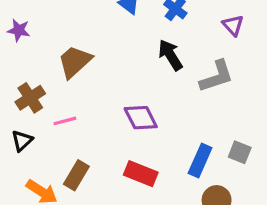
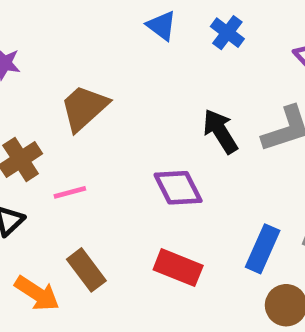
black arrow: (170, 55) -> (220, 131), moved
brown rectangle: (76, 175) -> (86, 270), turned -68

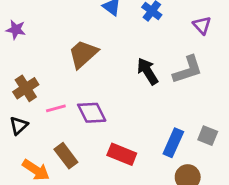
brown trapezoid: (84, 108) -> (83, 54), moved
purple diamond: (178, 188) -> (92, 113), moved

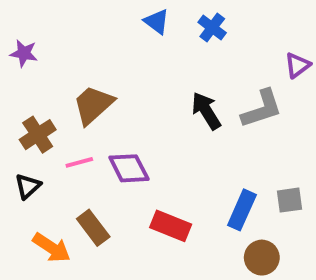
purple triangle: (202, 25) -> (297, 65), moved, turned 36
brown trapezoid: (83, 54) -> (93, 105), moved
gray square: (208, 136) -> (290, 200), turned -30

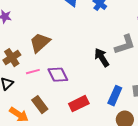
black arrow: (206, 111) -> (102, 58), moved
red rectangle: (171, 226) -> (79, 104), turned -48

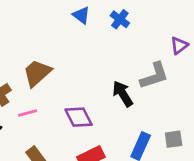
purple diamond: (58, 75) -> (79, 117), moved

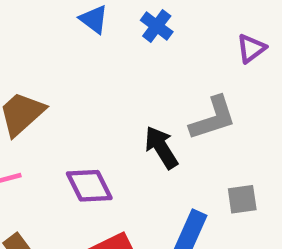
purple triangle: (179, 45) -> (251, 49), moved
gray square: (174, 139) -> (242, 199), moved

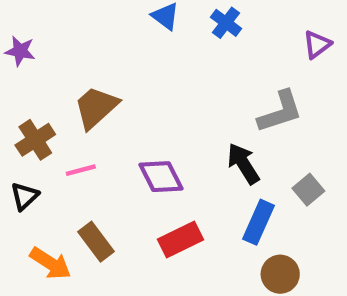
black arrow: (161, 147) -> (243, 164), moved
gray square: (242, 199) -> (308, 190), turned -32

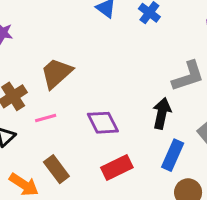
black arrow: (243, 164) -> (162, 113), turned 44

